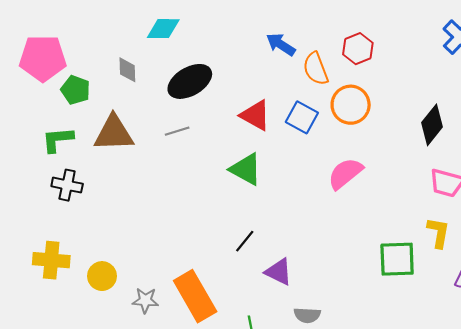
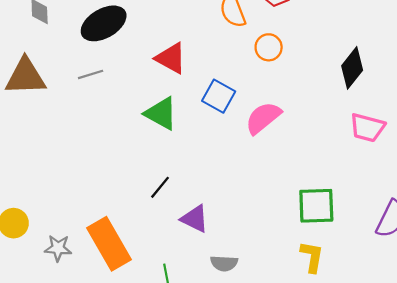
orange circle: (351, 105) -> (269, 47), size x0.7
blue square: (302, 117) -> (219, 96), moved
yellow L-shape: (438, 233) -> (312, 257), moved

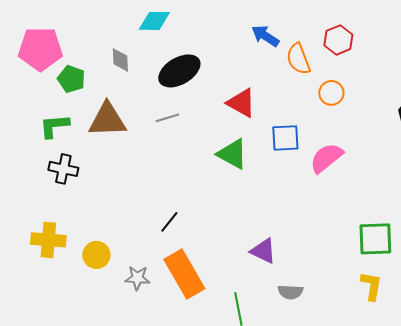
blue square: (219, 96) -> (285, 138), turned -32
black line: (160, 187) -> (169, 222), moved

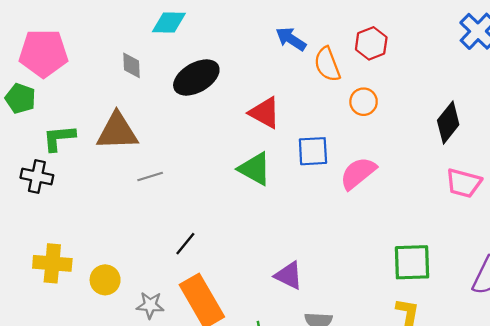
green pentagon: (71, 79) -> (20, 98), moved
gray line: (167, 118) -> (150, 176), moved
black cross: (63, 169) -> (37, 176), moved

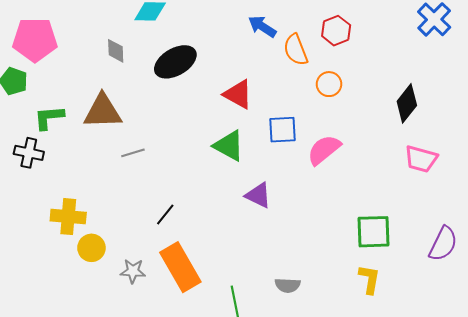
yellow cross: (52, 263) -> (68, 217), moved
purple triangle: (289, 275) -> (258, 195), moved

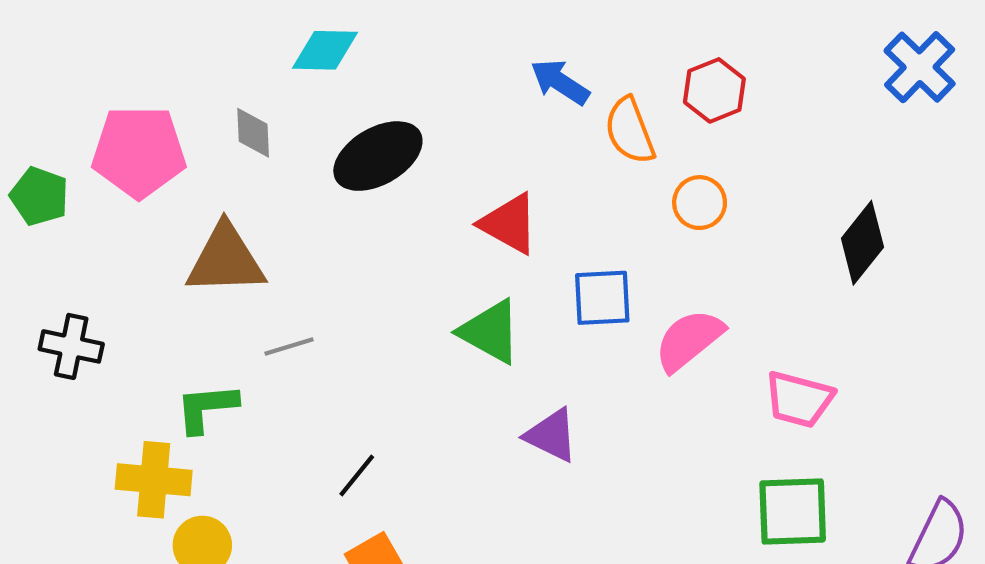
pink pentagon: (35, 40) -> (139, 152), moved
green L-shape: (49, 117) -> (207, 408), moved
pink trapezoid: (421, 159) -> (799, 399), moved

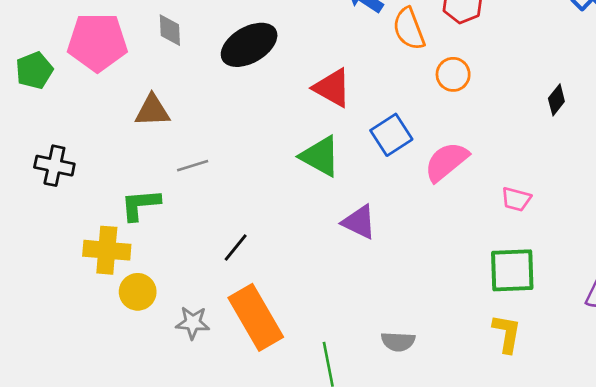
green pentagon: (39, 196) -> (34, 70), turned 30
black diamond: (862, 243) -> (556, 100), size x0.6
brown triangle: (226, 260) -> (152, 111), size x0.7
blue square: (602, 298) -> (391, 135), turned -30
pink trapezoid: (799, 399) -> (516, 199), size x0.7

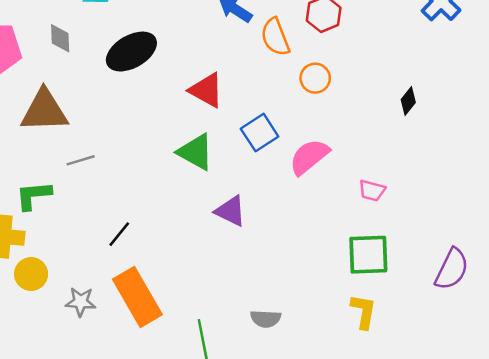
brown triangle: (152, 111) -> (44, 111), size x1.5

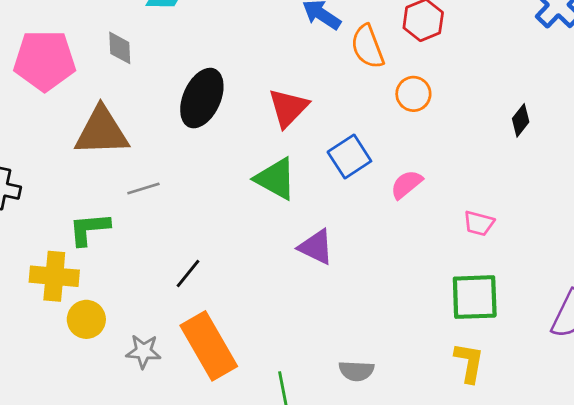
black ellipse: (131, 52) -> (202, 98), moved, turned -36
red triangle: (206, 90) -> (288, 108), turned 45
pink semicircle: (309, 157) -> (406, 184), size x0.7

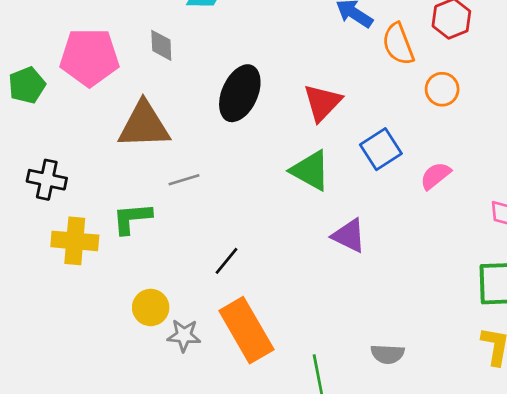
yellow cross: (54, 276) -> (75, 241), moved
yellow circle: (86, 319) -> (151, 307), moved

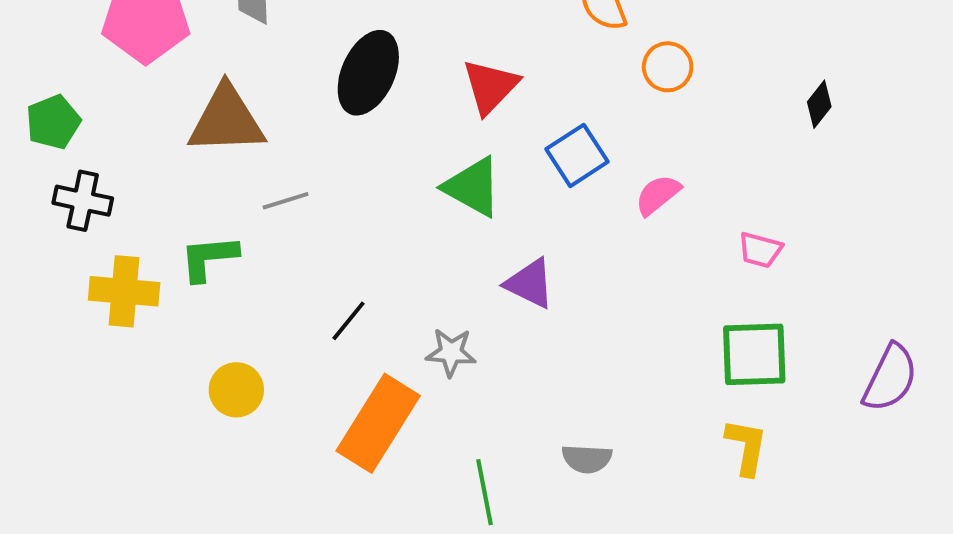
green pentagon: (27, 85) -> (53, 122), moved
orange rectangle: (246, 330) -> (378, 423), turned 62
gray star: (184, 335) -> (451, 352), moved

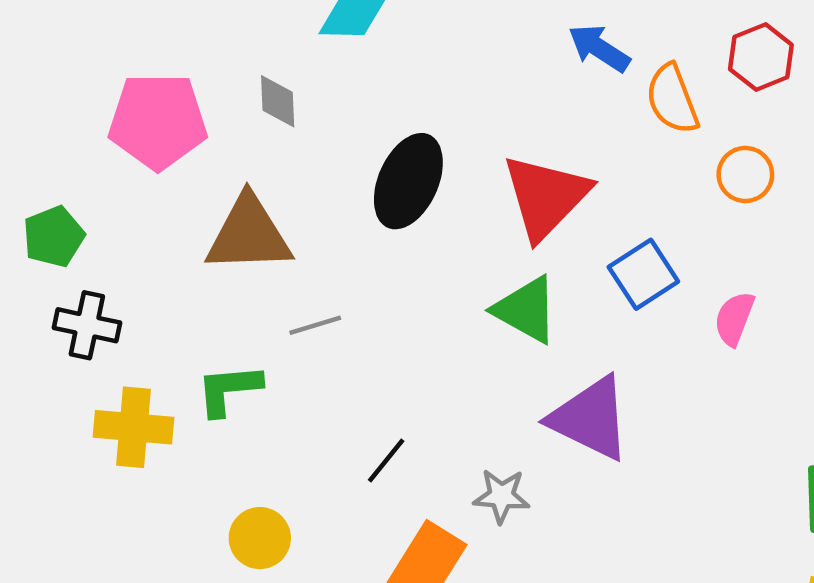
red triangle: (490, 87) -> (546, 197), size x1.4
pink semicircle: (658, 195) -> (734, 319), turned -30
purple triangle: (530, 283) -> (590, 418), size x1.5

